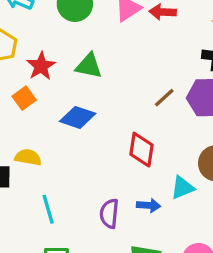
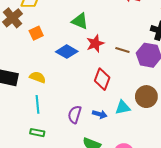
red star: (41, 66) -> (95, 44), moved
brown line: (164, 98) -> (122, 50), turned 48
yellow semicircle: (28, 157) -> (38, 77), moved

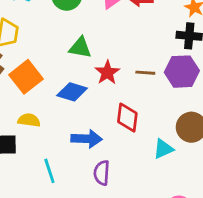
orange square: (36, 33) -> (26, 77), size x1.6
yellow semicircle: (38, 77) -> (29, 120), moved
blue arrow: (100, 114) -> (87, 139), moved, size x1.5

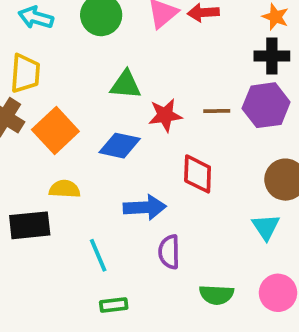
red star: (107, 73) -> (165, 115), turned 30
cyan triangle: (163, 149) -> (266, 227), moved, turned -35

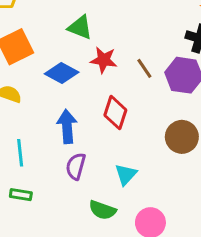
brown line: (217, 111) -> (144, 68), turned 40
blue arrow: (145, 207) -> (67, 126), turned -108
cyan triangle: (266, 227) -> (126, 174), moved

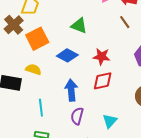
red star: (104, 60) -> (101, 57), moved
brown line: (144, 68) -> (125, 22), moved
red diamond: (115, 113) -> (103, 81), turned 60

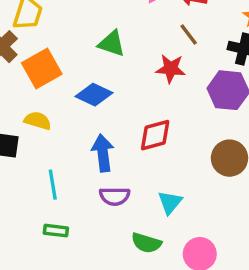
red star: (101, 57) -> (171, 69), moved
purple semicircle: (77, 116) -> (115, 196), turned -102

